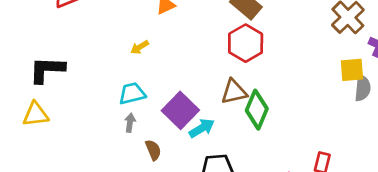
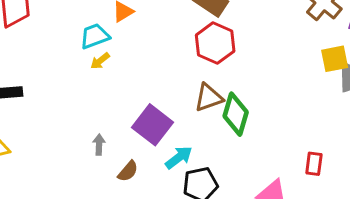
cyan trapezoid: (132, 93) -> (95, 36), moved
cyan arrow: (202, 128) -> (179, 157), moved
brown semicircle: (153, 150) -> (128, 171), turned 70

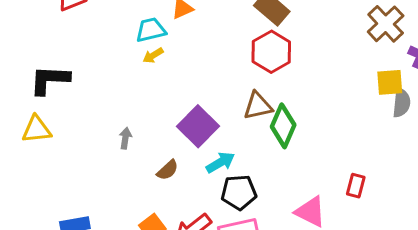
gray arrow: (99, 145) -> (125, 138), moved

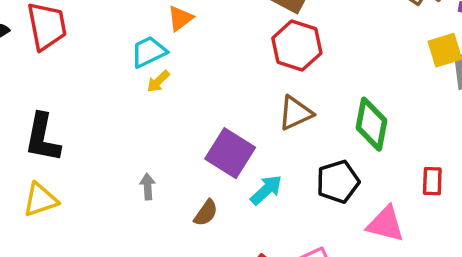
black L-shape: (50, 80) -> (43, 138), turned -69
green diamond: (283, 126) -> (372, 124), moved
black pentagon: (239, 192) -> (338, 182), moved

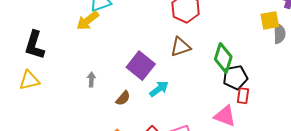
yellow arrow: (158, 81) -> (88, 21), moved, size x1.6
red rectangle: (432, 181) -> (243, 96), moved
black pentagon: (338, 182) -> (235, 77), moved

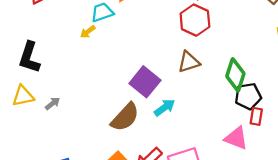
yellow arrow: (88, 21) -> (88, 32), size x0.6
gray arrow: (91, 80) -> (53, 103), moved, turned 48
brown semicircle: (123, 98) -> (125, 117), size x1.8

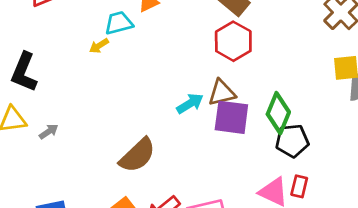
purple square: (145, 82) -> (231, 117), moved, turned -36
cyan arrow: (165, 108) -> (190, 104), moved
red rectangle: (256, 116) -> (299, 186), moved

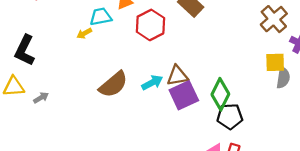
red hexagon: (233, 41) -> (150, 25), moved
purple square: (231, 117) -> (184, 95), turned -36
brown semicircle: (137, 155) -> (113, 84), moved

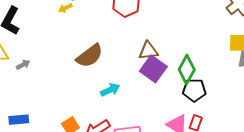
cyan arrow: (152, 83) -> (110, 90), moved
purple square: (184, 95) -> (153, 69), turned -32

